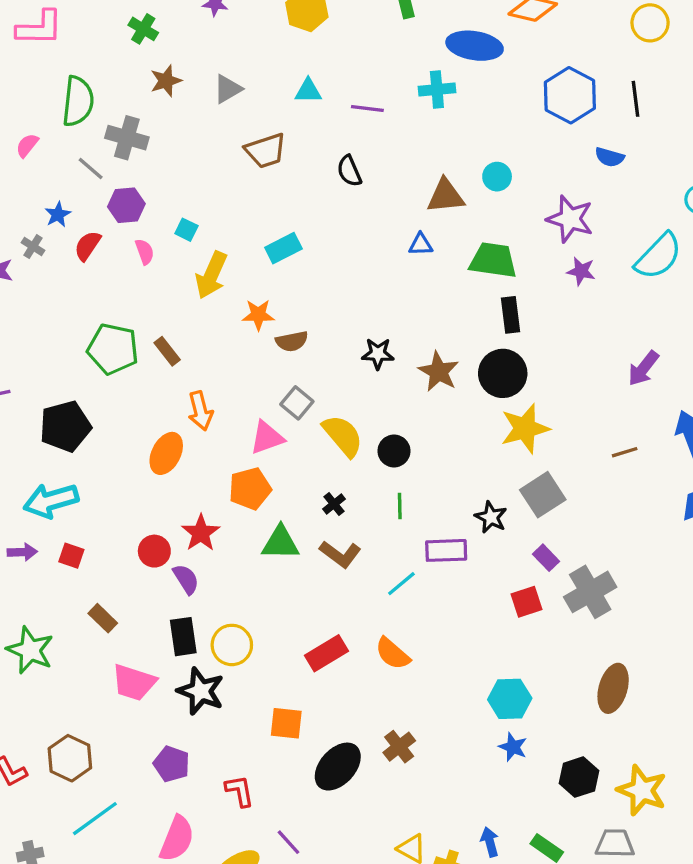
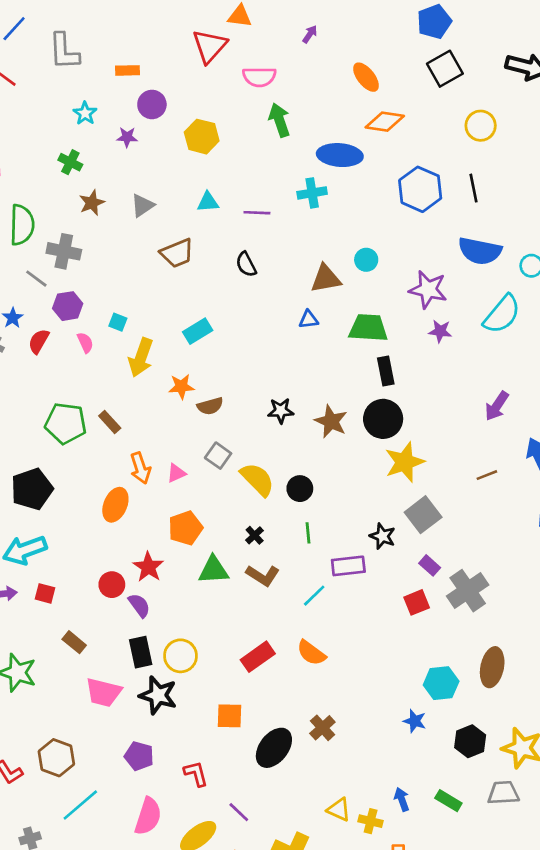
blue semicircle: (610, 157) -> (480, 251), moved, size x1.8
pink triangle: (267, 438) -> (176, 473), moved, size x0.7
cyan hexagon: (510, 699) -> (441, 683), moved

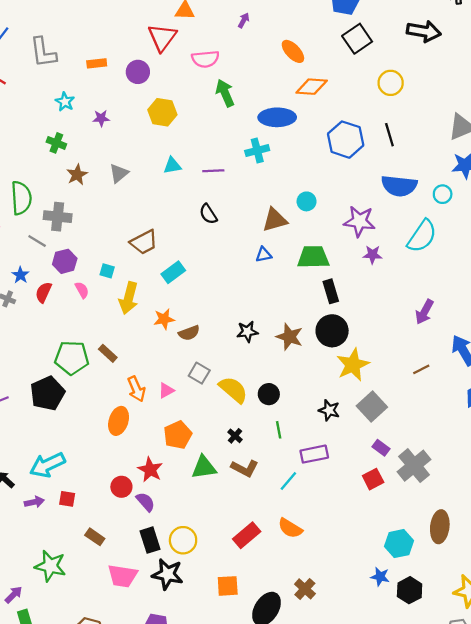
purple circle: (152, 104) -> (138, 72), moved
brown trapezoid: (177, 253) -> (144, 242), moved
black pentagon: (32, 489) -> (47, 393), moved
black star: (382, 536) -> (329, 410), moved
black hexagon: (470, 741) -> (410, 590), moved

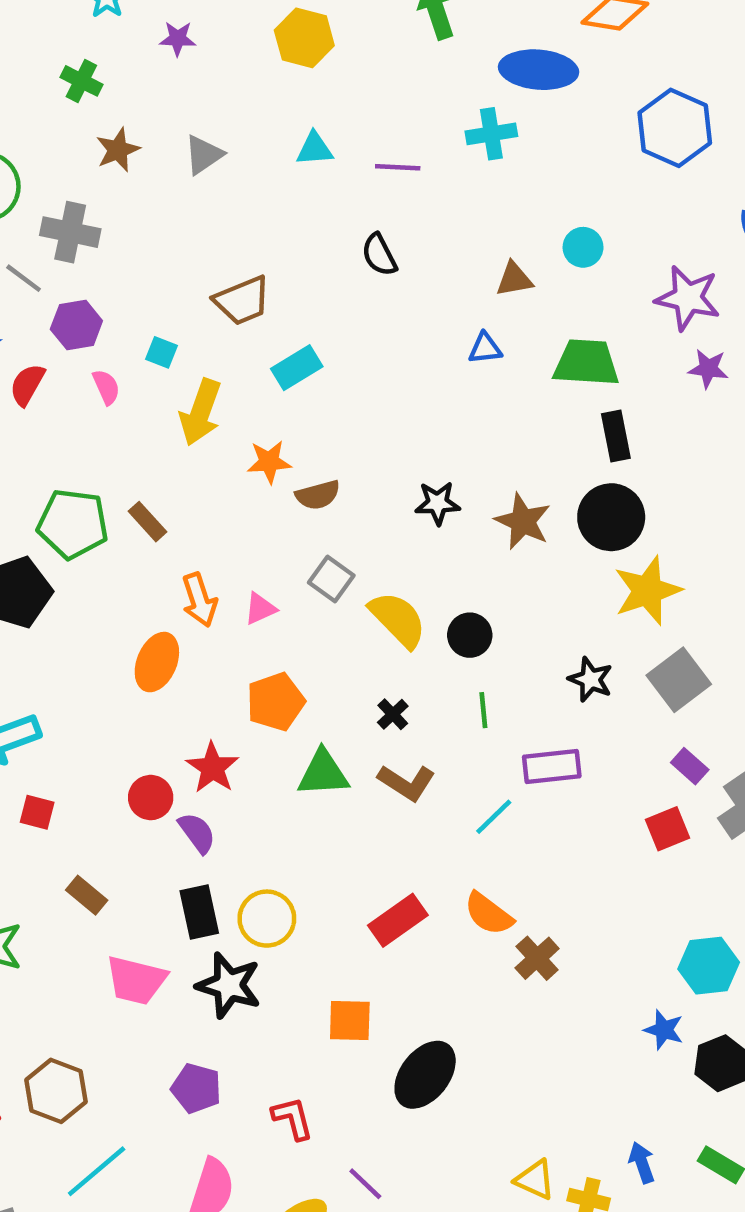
brown triangle: (275, 220) -> (514, 279), size x0.7
brown cross: (305, 589) -> (537, 958), moved

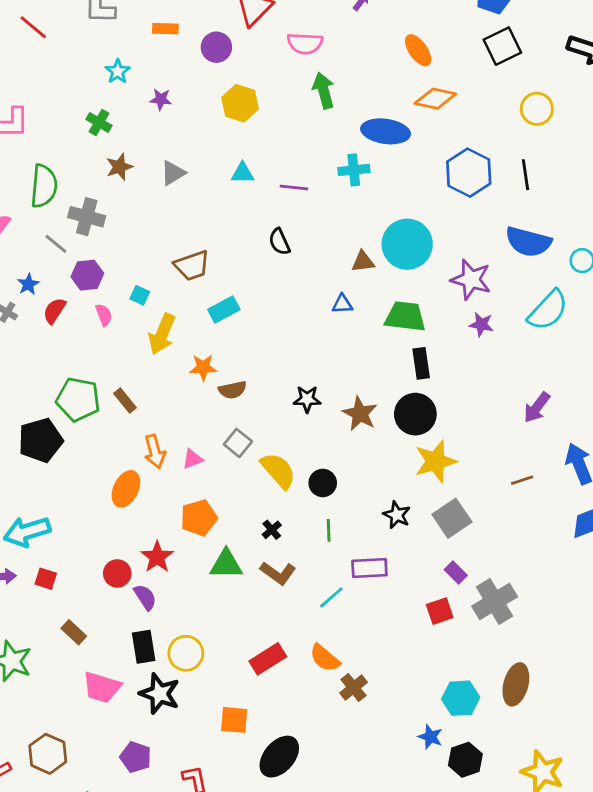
cyan circle: (583, 247) -> (407, 244), size x2.0

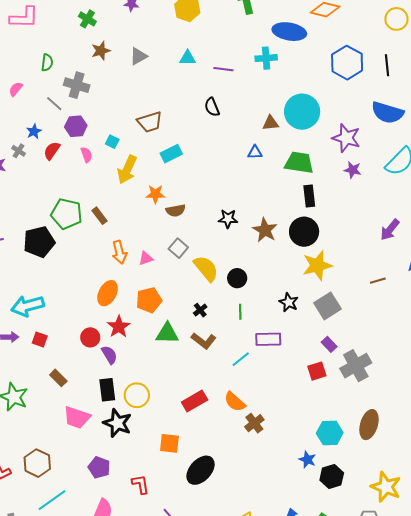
green semicircle: (44, 186) -> (47, 63), size x0.6
orange ellipse: (126, 489) -> (108, 293), moved

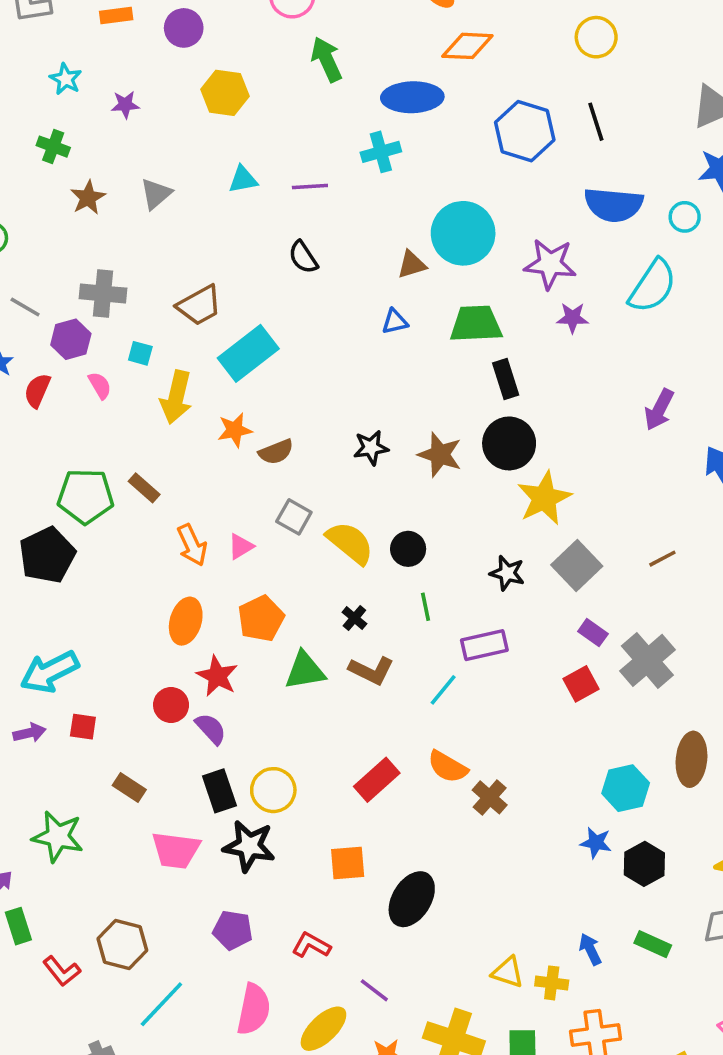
gray cross: (77, 85) -> (103, 293), moved
cyan rectangle: (171, 154) -> (248, 353), size x1.5
brown line: (378, 281) -> (662, 559), moved
red L-shape: (140, 484) -> (311, 945), turned -40

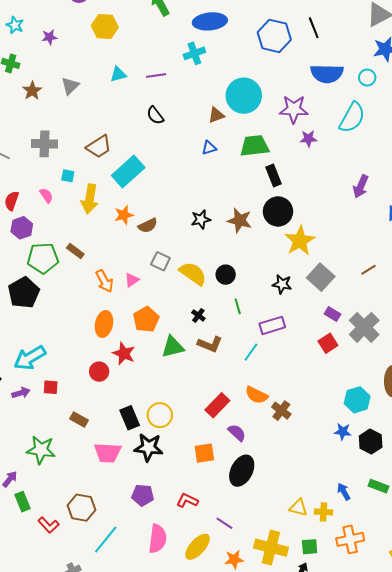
purple hexagon: (71, 339) -> (22, 228), moved
purple semicircle: (211, 729) -> (237, 433), moved

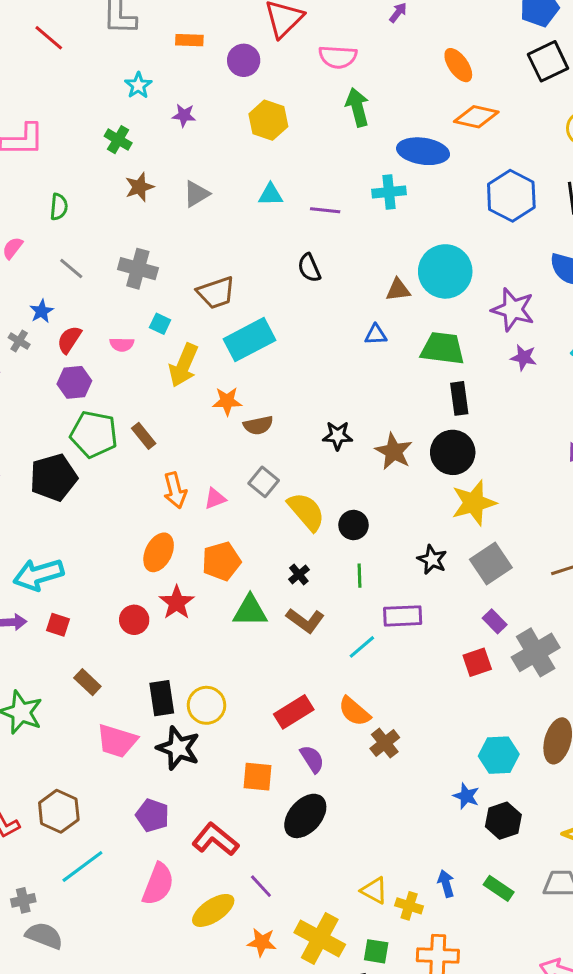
pink semicircle: (46, 195) -> (122, 344), turned 112
red L-shape: (187, 500) -> (215, 839), size x1.4

